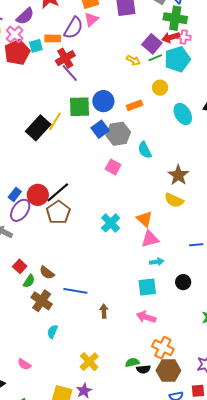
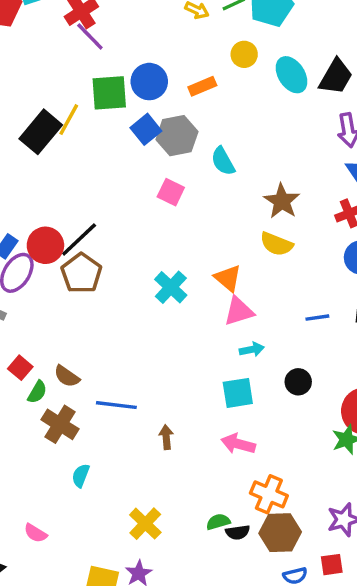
cyan ellipse: (183, 114) -> (291, 75), moved

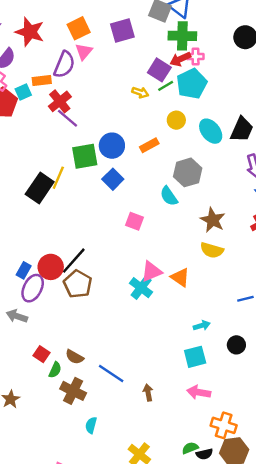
gray hexagon: (177, 136) -> (188, 172), moved
pink triangle: (239, 311) -> (152, 271), moved
blue line: (116, 405) -> (111, 374), turned 32

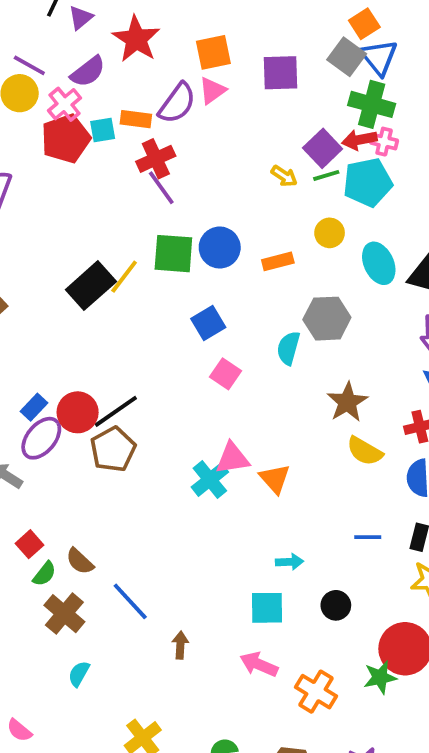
blue square: (113, 179) -> (208, 323), moved
cyan semicircle: (169, 196) -> (288, 348), turned 36
yellow semicircle: (212, 250) -> (365, 451), moved
orange cross: (224, 425) -> (316, 692), moved

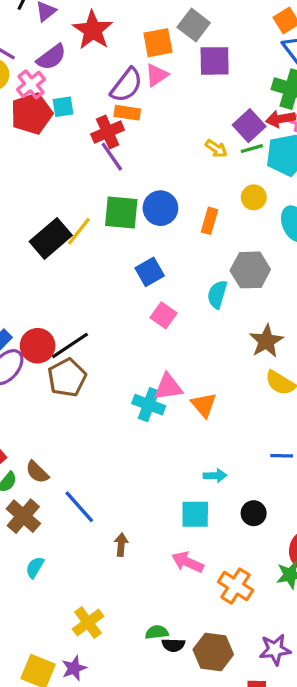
gray square: (347, 57) -> (194, 25), moved
orange rectangle: (136, 119) -> (127, 113), moved
orange rectangle: (278, 261) -> (209, 221), turned -60
cyan cross: (210, 480) -> (149, 405), turned -32

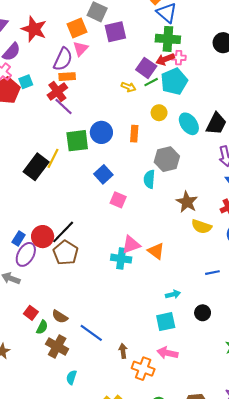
orange cross: (236, 586) -> (143, 369), moved

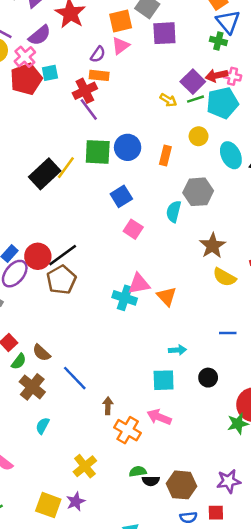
green cross: (168, 39) -> (218, 41), moved, size x0.6
purple semicircle: (63, 59) -> (98, 54), size x0.6

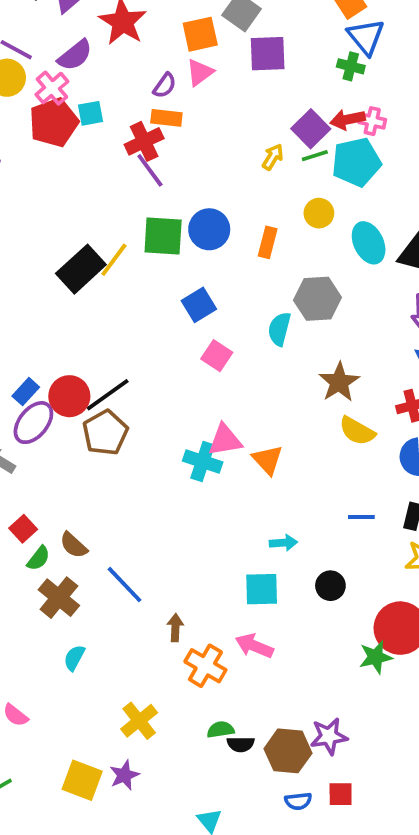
yellow arrow: (168, 100) -> (273, 157), turned -91
purple star: (229, 481) -> (329, 736), moved

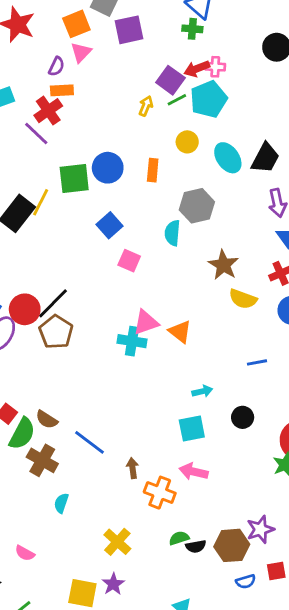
purple line: (150, 170) -> (36, 134), moved
green semicircle: (38, 558) -> (22, 434), size x1.6

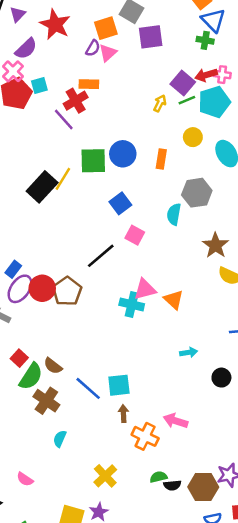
purple semicircle: (56, 66) -> (93, 48), moved
black line: (53, 303) -> (101, 256), moved
red circle: (25, 309) -> (42, 288), moved
cyan square: (192, 429) -> (119, 385), moved

